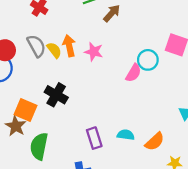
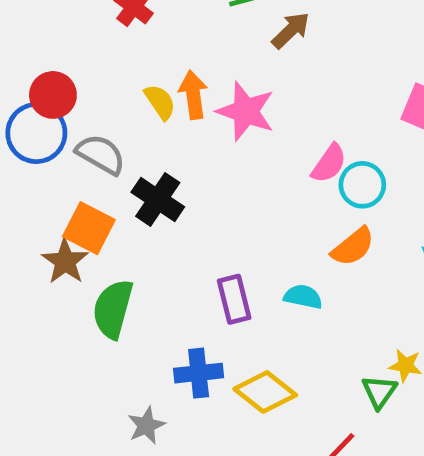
gray semicircle: (36, 46) -> (101, 154), moved, turned -35
pink star: (94, 52) -> (246, 111), size x1.4
cyan circle: (148, 60) -> (362, 185), moved
orange semicircle: (155, 142) -> (353, 247), moved

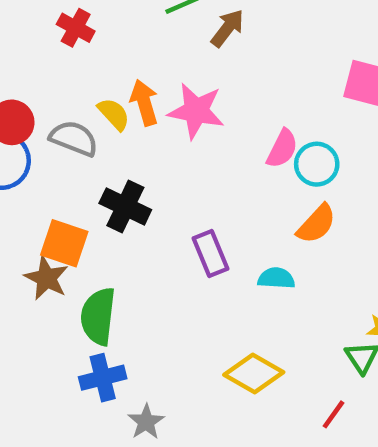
gray semicircle: (101, 154) -> (74, 138), moved
purple rectangle: (234, 299) -> (211, 254), moved
blue cross: (199, 373) -> (103, 378), moved

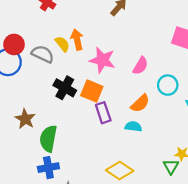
pink star: (196, 111) -> (102, 60), moved
cyan circle: (317, 164) -> (168, 85), moved
orange semicircle: (316, 224) -> (140, 103), moved
orange square: (64, 243) -> (92, 91), moved

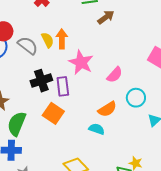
black cross: (65, 88) -> (41, 81), turned 30
orange square: (92, 91) -> (53, 113), moved
purple rectangle: (103, 113) -> (63, 86), moved

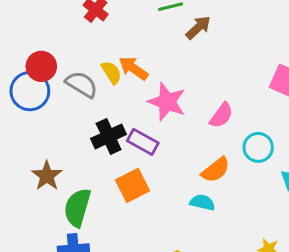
orange arrow: (62, 39) -> (133, 68), turned -48
purple rectangle: (63, 86) -> (143, 142), turned -48
orange square: (53, 113) -> (133, 185), turned 35

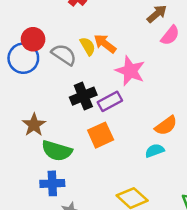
pink semicircle: (221, 115) -> (170, 35), moved
purple rectangle: (143, 142) -> (110, 101), turned -60
cyan semicircle: (202, 202) -> (155, 151), turned -36
green semicircle: (77, 208) -> (57, 151), turned -92

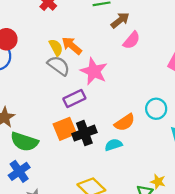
gray semicircle: (64, 55) -> (59, 66), moved
black cross: (83, 96) -> (84, 133), moved
blue cross: (52, 183) -> (19, 171), turned -35

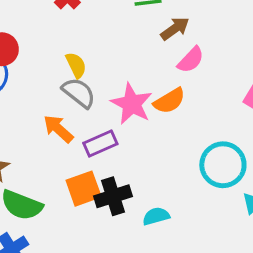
orange arrow: (72, 46) -> (58, 129), moved
cyan circle: (156, 109) -> (223, 165), size x1.4
orange semicircle: (125, 122) -> (169, 101), moved

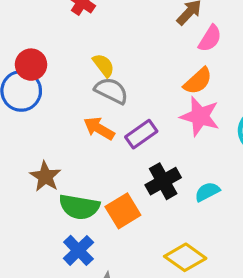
pink star: (132, 104) -> (200, 116), moved
orange square: (84, 189) -> (123, 211), moved

